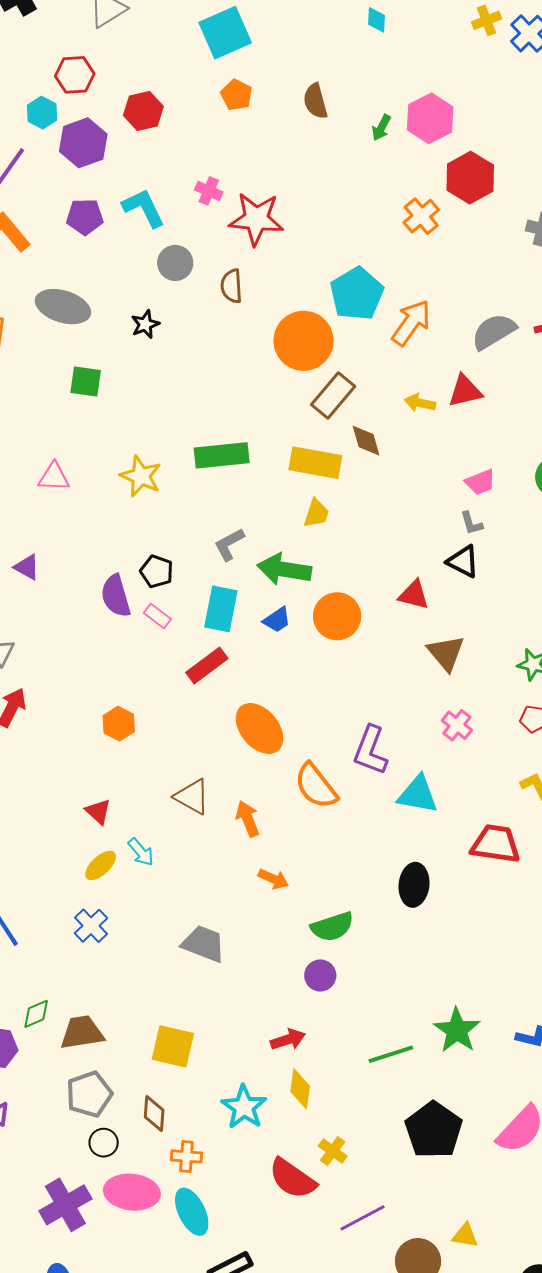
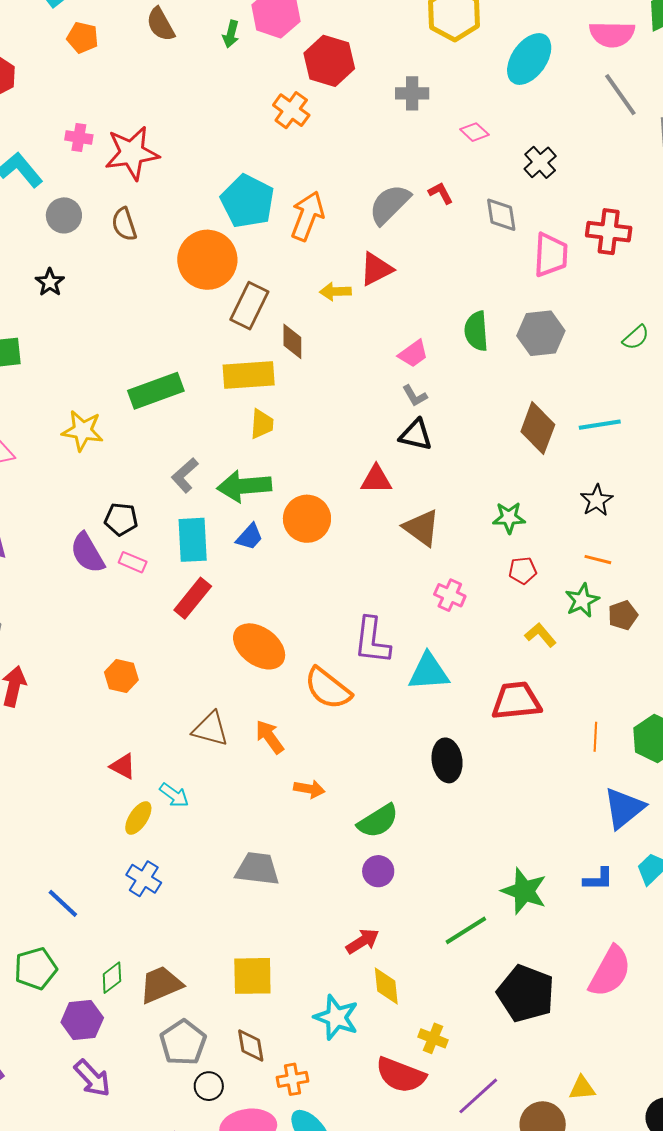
brown diamond: (366, 441) -> (292, 341), turned 30

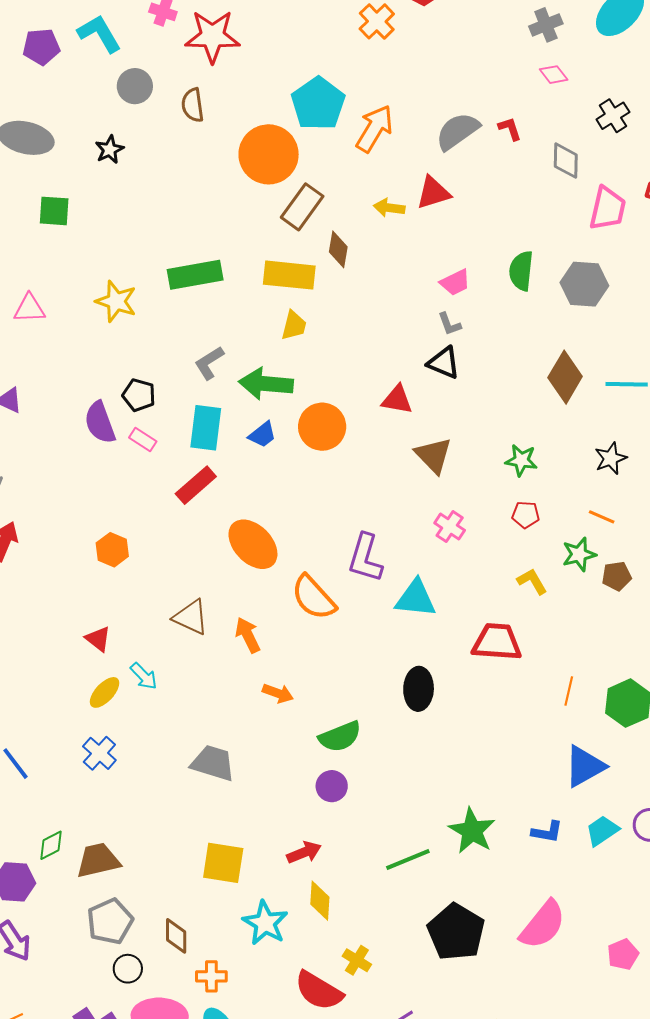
gray cross: (412, 93) -> (546, 25), moved, turned -32
yellow square: (252, 976) -> (223, 863), moved

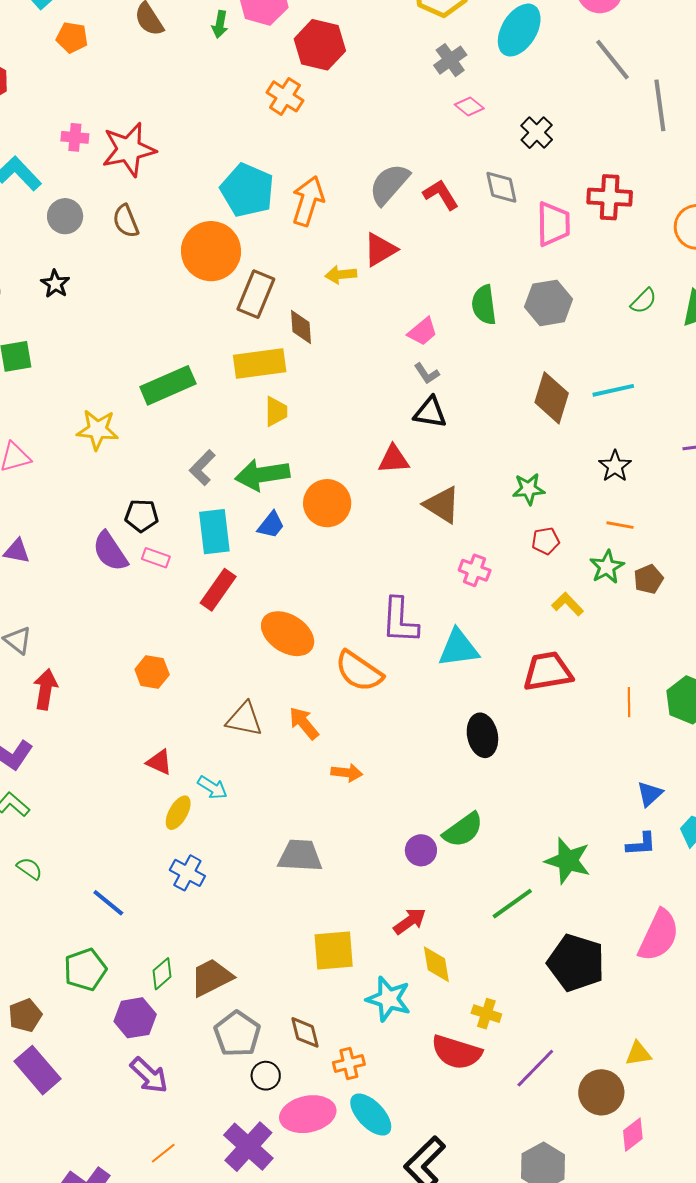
red L-shape: (510, 129) -> (441, 195), moved, size x1.4
green semicircle: (340, 737) -> (463, 830), moved
blue triangle: (585, 766) -> (650, 794), moved, size x0.6

